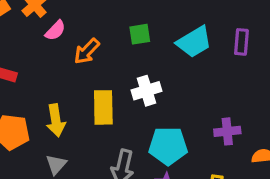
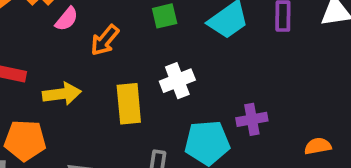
yellow arrow: (56, 120) -> (62, 94), moved, turned -84
purple cross: (227, 131) -> (252, 119), moved

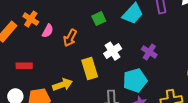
yellow arrow: (62, 94) -> (62, 85), moved
purple cross: (252, 119) -> (149, 52), moved, turned -35

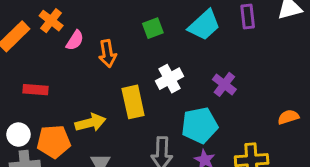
orange arrow: (70, 38) -> (108, 54), turned -42

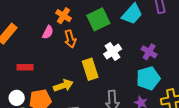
orange cross: (51, 21) -> (63, 16), moved
green square: (153, 28) -> (98, 19), size x1.6
cyan pentagon: (200, 125) -> (148, 78), moved

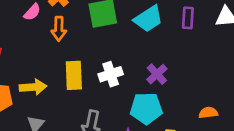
white cross: (113, 51) -> (111, 74), moved

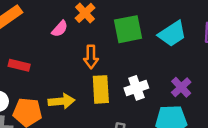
orange arrow: (59, 29) -> (91, 57), moved

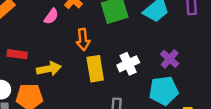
yellow arrow: (61, 101) -> (49, 69), moved

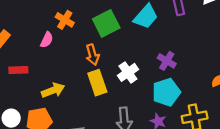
orange arrow: (83, 39) -> (92, 55), moved
red rectangle: (17, 54) -> (18, 70), moved

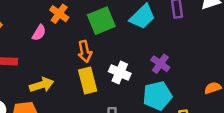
white cross: (128, 72) -> (120, 72), turned -36

